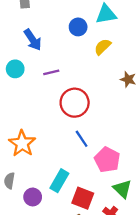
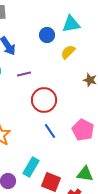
pink pentagon: (107, 160) -> (83, 130), moved
green triangle: (122, 189) -> (85, 174), turned -36

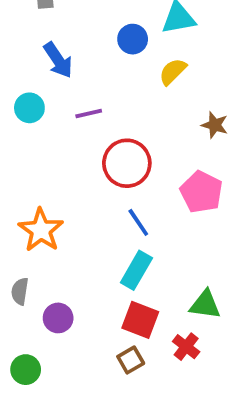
pink pentagon: (83, 130) -> (201, 192), moved
cyan rectangle: (31, 167) -> (136, 270), moved

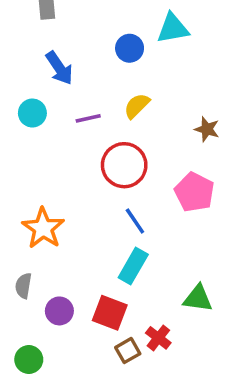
yellow semicircle: (173, 72) -> (137, 106), moved
red square: (140, 320) -> (110, 313), moved
red cross: (186, 347) -> (158, 338), moved

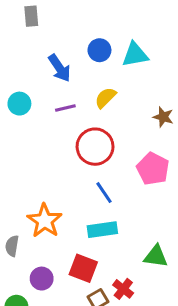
cyan triangle: (173, 28) -> (135, 55), moved
blue arrow: (59, 68) -> (59, 68), moved
orange star: (43, 228) -> (45, 221), moved
cyan rectangle: (133, 266) -> (102, 230), turned 52
purple circle: (59, 311) -> (42, 279), moved

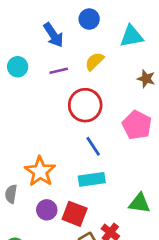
cyan triangle: (135, 55) -> (132, 36), moved
purple circle: (42, 279) -> (47, 210), moved

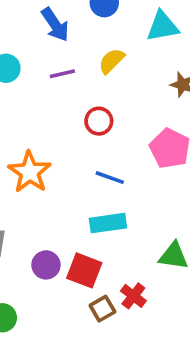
red circle: (85, 105) -> (99, 121), size x0.6
blue line: (93, 146) -> (110, 178), turned -36
orange star: (40, 171) -> (30, 172), moved

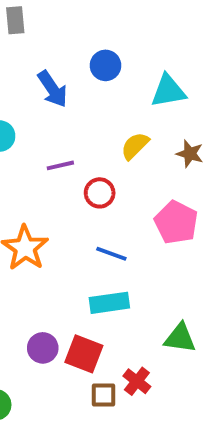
yellow semicircle: (112, 61) -> (135, 146), moved
purple line: (62, 74) -> (60, 165), moved
brown square: (102, 309) -> (104, 395), turned 30

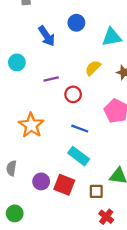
cyan rectangle: (109, 303) -> (79, 156), turned 45
red cross: (137, 381) -> (106, 217), moved
brown square: (104, 395) -> (96, 191), moved

